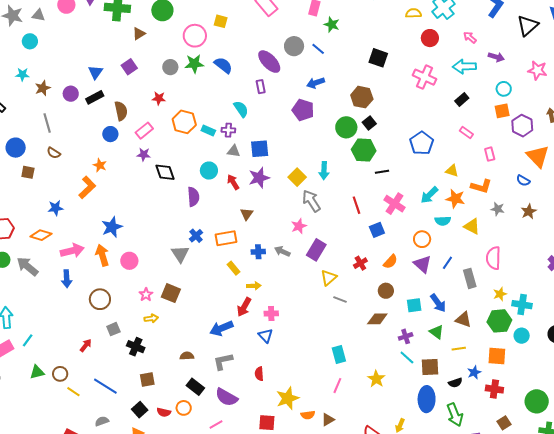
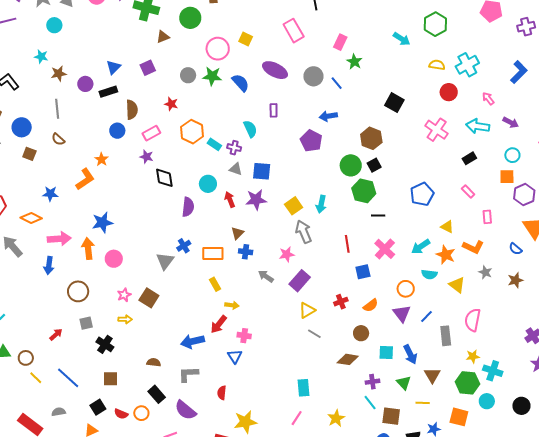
purple ellipse: (269, 62) -> (275, 70), moved, turned -30
blue cross: (258, 252) -> (246, 252), moved
brown triangle: (463, 320) -> (432, 375), turned 30

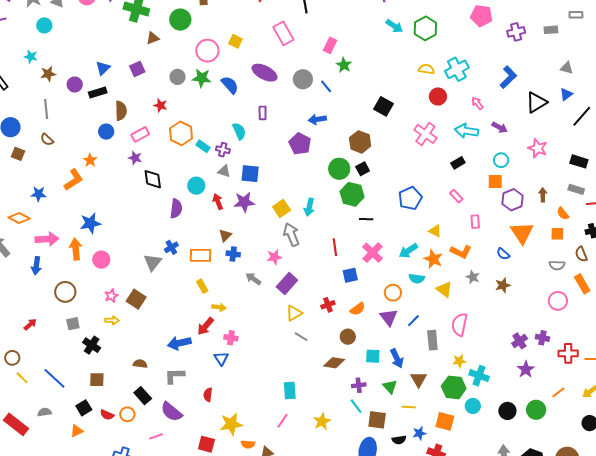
cyan arrow: (402, 39) -> (394, 26), moved
red arrow: (56, 334) -> (30, 324), moved

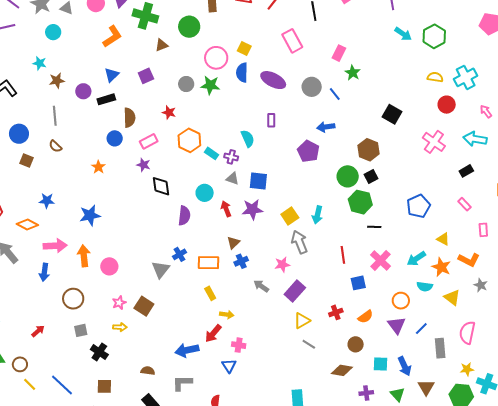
blue semicircle: (230, 85) -> (242, 73), moved, turned -138
orange L-shape: (73, 180) -> (112, 36), moved
blue star: (90, 223) -> (90, 215), moved
blue cross: (233, 254) -> (241, 261), turned -32

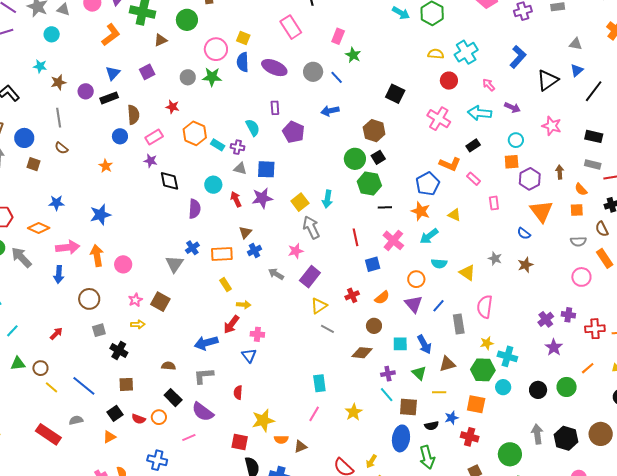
purple pentagon: (308, 151) -> (293, 132), moved
orange L-shape: (469, 260) -> (450, 164), moved
orange star: (441, 267) -> (421, 211), moved
brown triangle: (426, 387) -> (447, 364), turned 48

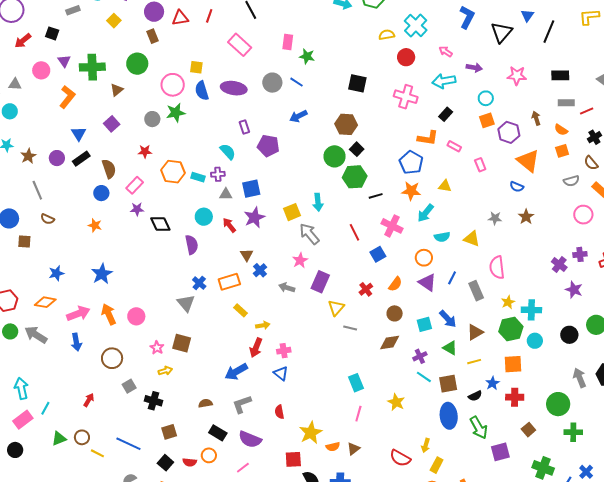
yellow square: (300, 202) -> (292, 212), turned 30

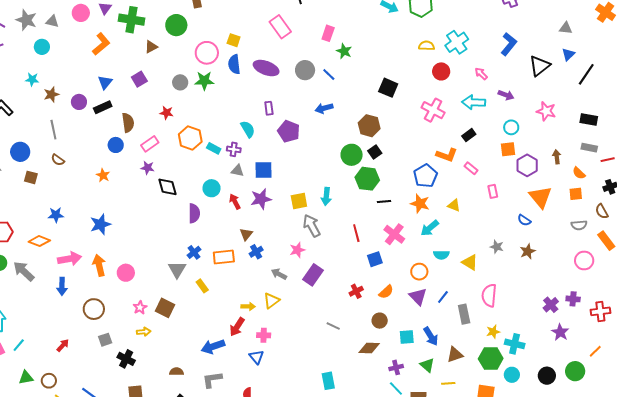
yellow triangle: (336, 308) -> (272, 301), moved
yellow rectangle: (241, 310) -> (202, 286), moved

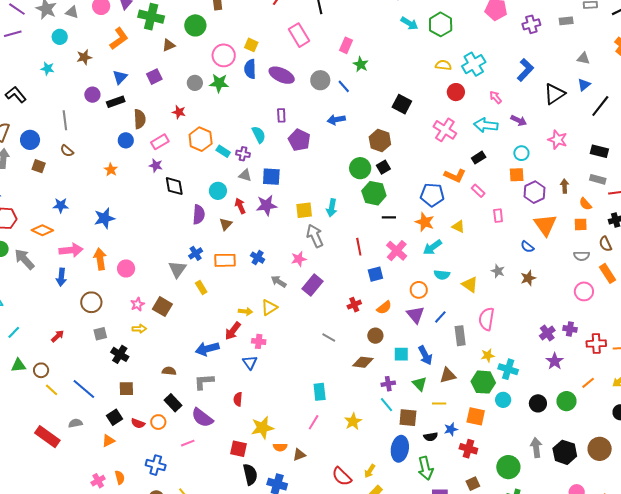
brown star: (51, 94) -> (84, 57), moved
blue pentagon: (425, 176) -> (432, 195), turned 30
brown triangle: (246, 234) -> (226, 224), moved
blue cross: (256, 252) -> (258, 258), turned -32

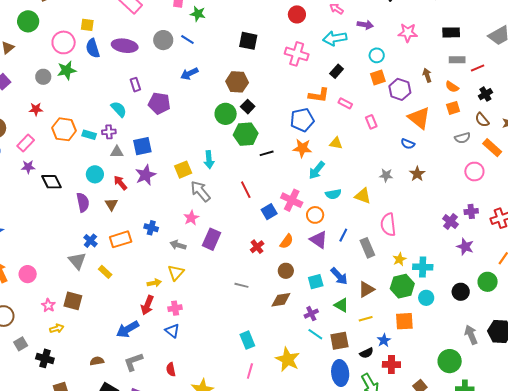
pink cross: (397, 251) -> (292, 200), moved
yellow star: (353, 421) -> (288, 359), size x1.4
red cross: (468, 449) -> (391, 365), moved

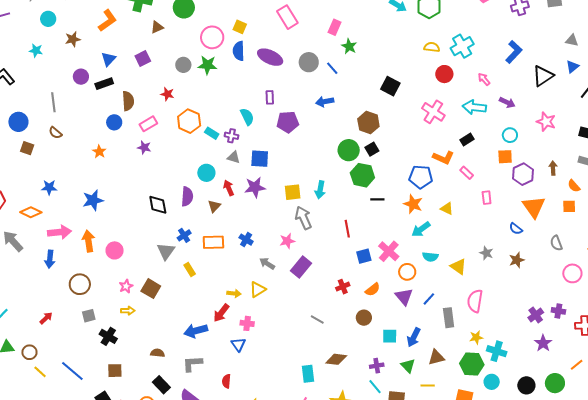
purple pentagon: (159, 103) -> (288, 122), turned -30
gray semicircle: (462, 138) -> (556, 243), moved, turned 70
black diamond: (52, 182) -> (158, 205), moved
blue arrow: (339, 276) -> (414, 337), turned 54
brown diamond: (281, 300) -> (336, 359), moved

